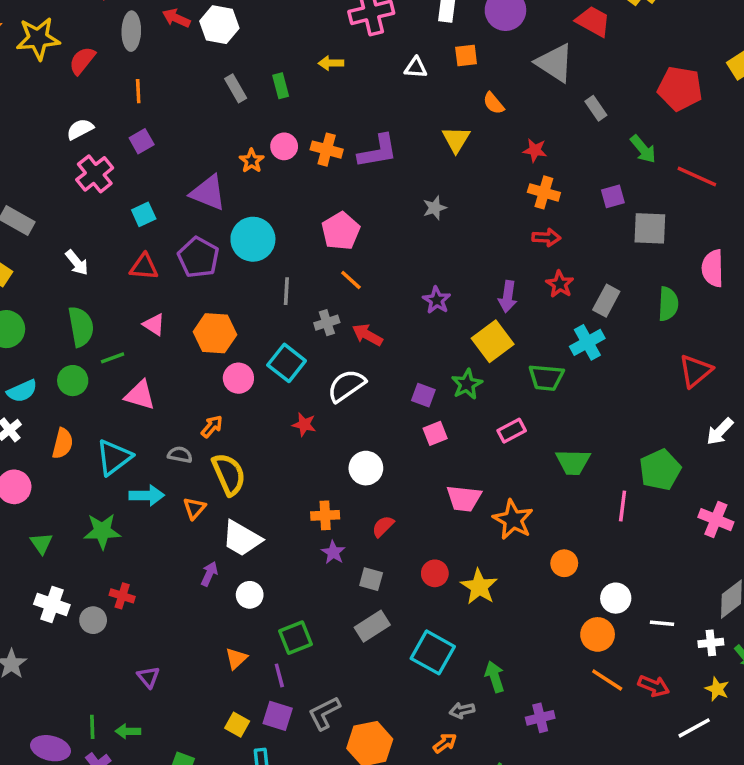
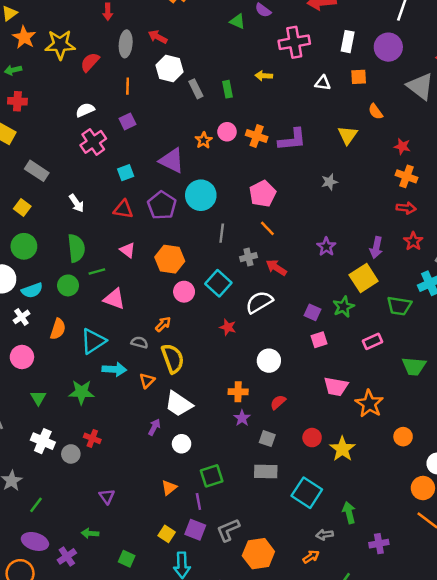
white hexagon: (219, 25) -> (169, 68), moved
gray rectangle: (372, 626) -> (266, 471), turned 30
green line: (92, 727) -> (36, 505), moved, turned 35

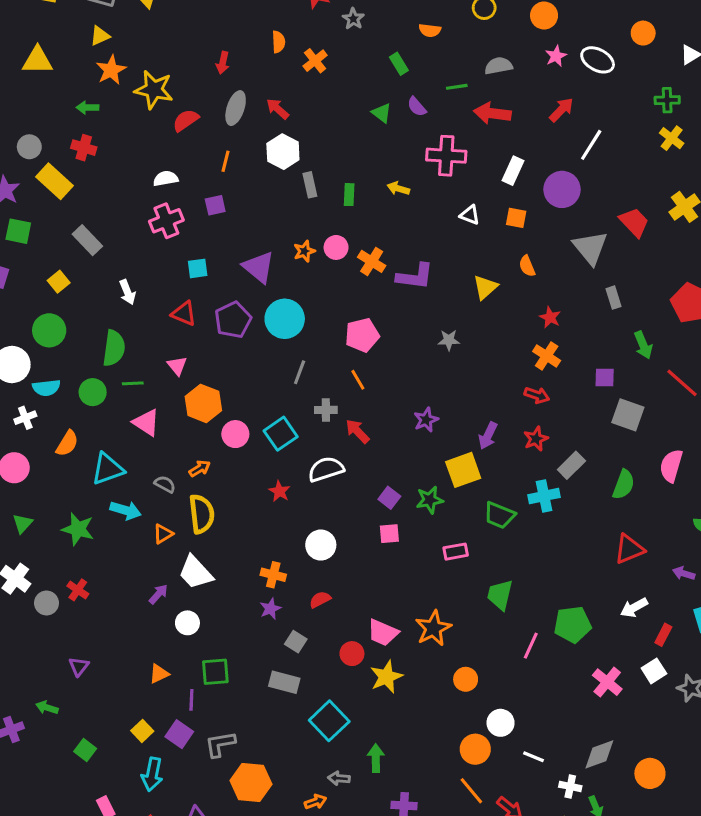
orange hexagon: (170, 259) -> (203, 403), moved
green trapezoid: (414, 366) -> (500, 595), turned 85
pink trapezoid: (336, 386) -> (383, 633), moved

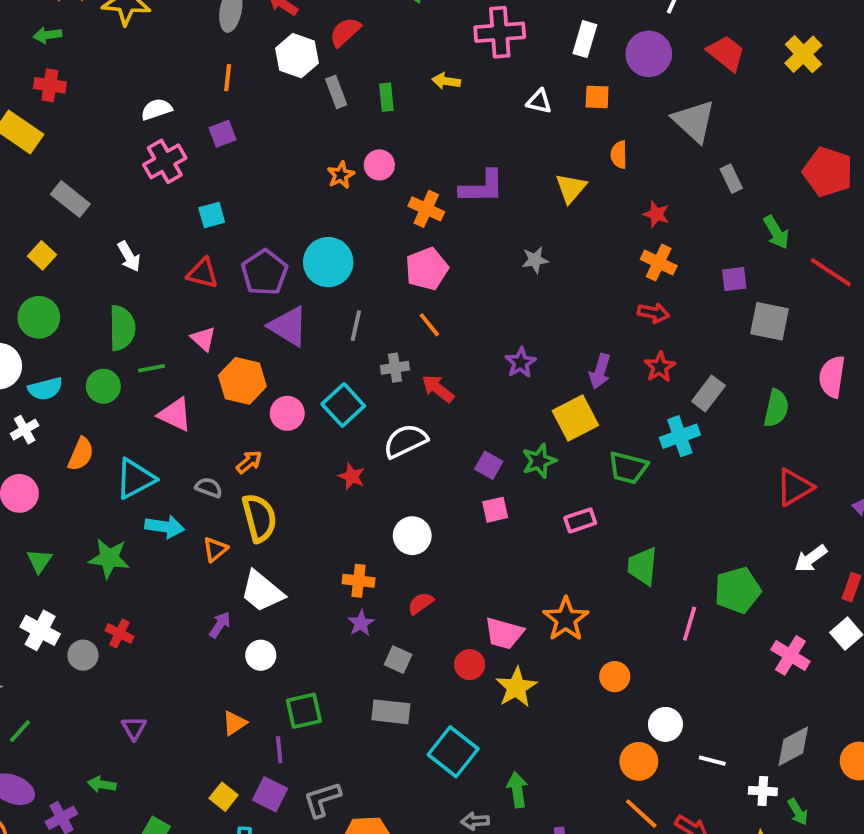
red semicircle: (186, 120) -> (345, 32), moved
red trapezoid: (634, 222) -> (726, 53), moved
orange cross: (372, 261) -> (426, 209), moved
orange semicircle: (527, 266) -> (619, 155), turned 30
purple triangle: (259, 267) -> (288, 326), moved

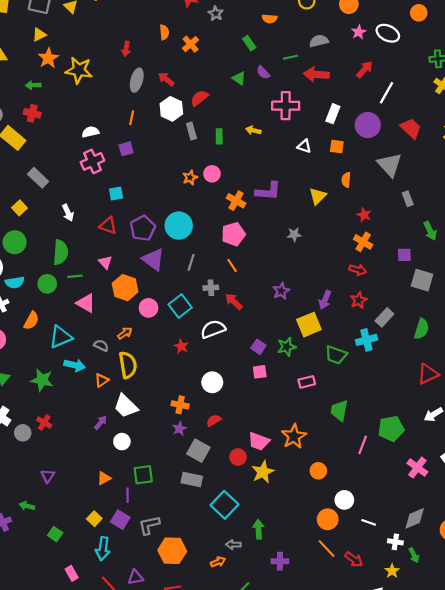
gray square: (398, 660) -> (198, 451), size x1.5

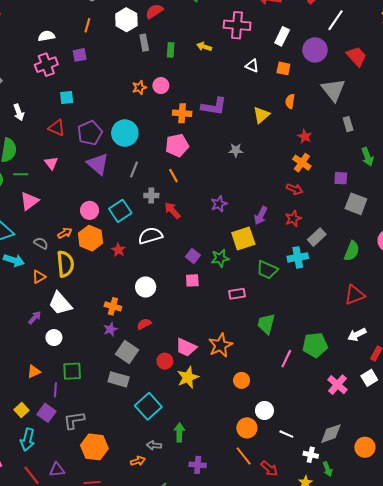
orange cross: (236, 201) -> (182, 113), turned -30
orange hexagon: (125, 288) -> (91, 238), moved
pink triangle: (86, 303) -> (29, 201), turned 48

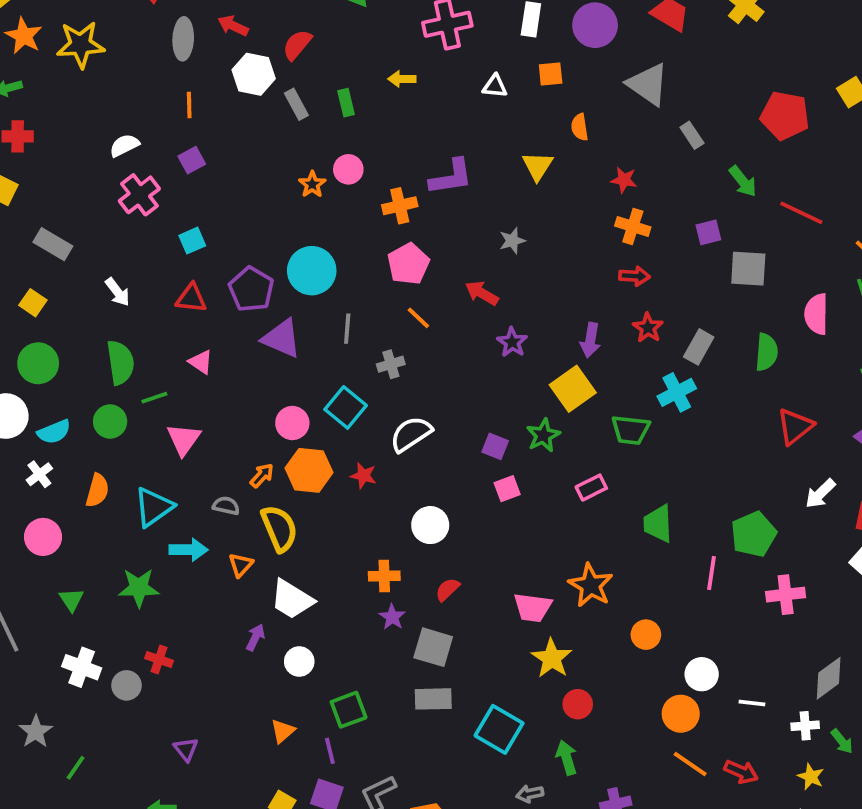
red arrow: (172, 210) -> (482, 293), moved
red circle: (165, 361) -> (578, 704), moved
pink cross: (337, 385) -> (786, 595), moved, turned -30

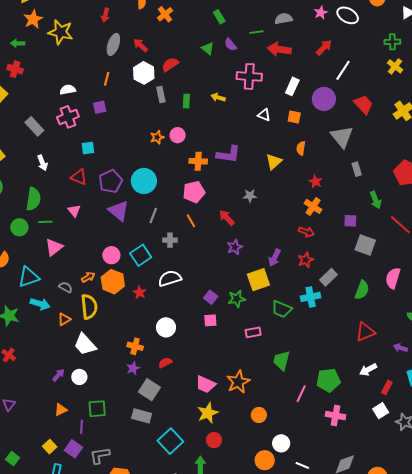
gray rectangle: (53, 244) -> (34, 126), moved
purple arrow: (255, 637) -> (58, 375), moved

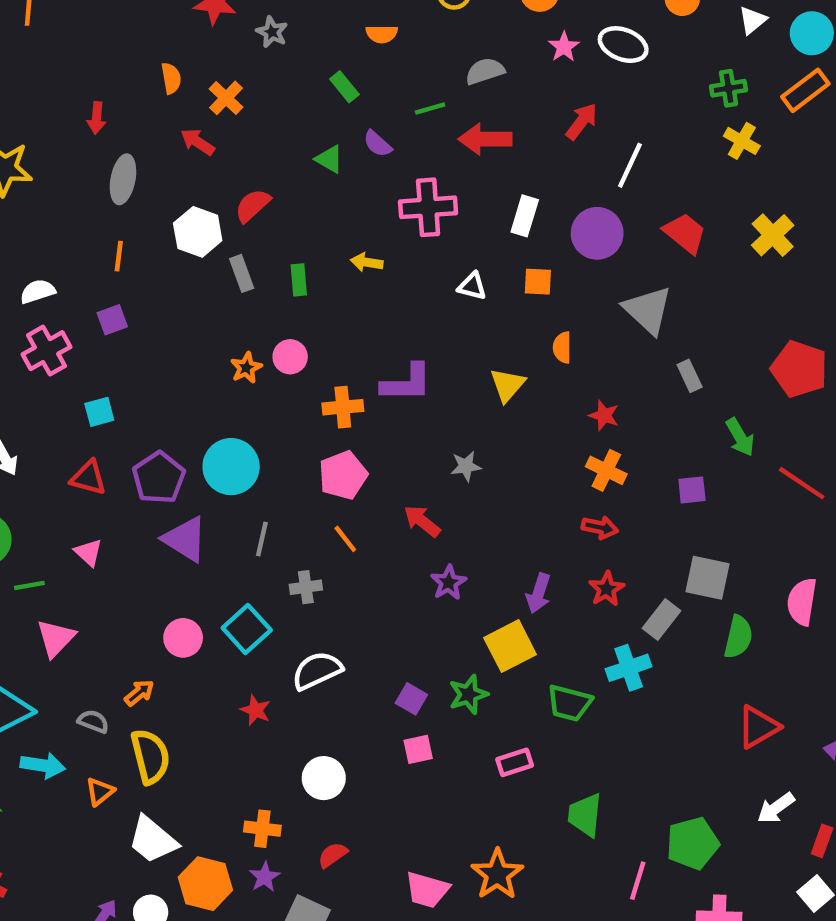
red arrow: (141, 45) -> (198, 142), moved
gray square: (365, 245) -> (707, 578), moved
orange hexagon: (113, 282) -> (205, 884), moved

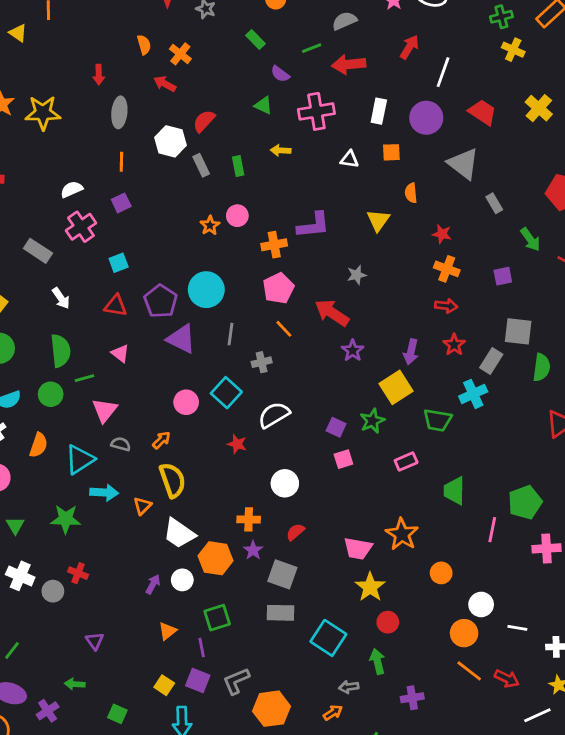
green triangle: (329, 159) -> (263, 105), moved
red arrow: (422, 521) -> (332, 313), size x1.4
gray semicircle: (93, 721) -> (121, 444), moved

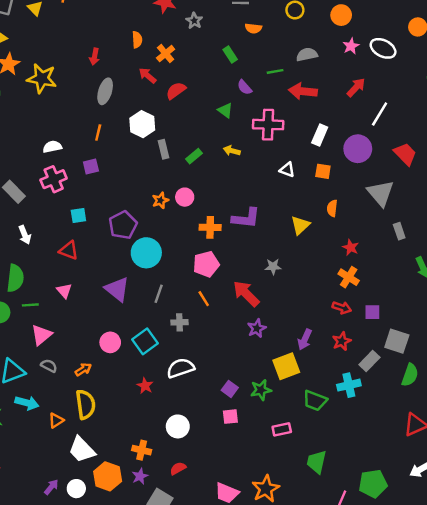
red semicircle: (204, 121) -> (176, 91), moved
green rectangle: (238, 166) -> (194, 156), turned 49
purple square: (503, 276) -> (372, 312), moved
purple pentagon: (161, 301) -> (123, 225), moved

